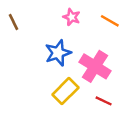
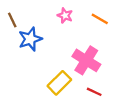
blue star: (58, 53) -> (30, 39), moved

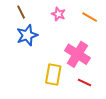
brown line: (12, 20) -> (21, 12), moved
yellow rectangle: (59, 83) -> (53, 74), turned -35

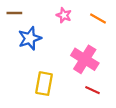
brown line: (21, 12) -> (14, 13), moved, turned -64
yellow rectangle: (53, 74) -> (44, 84), moved

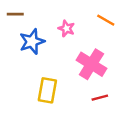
pink star: (64, 15) -> (66, 28), moved
red line: (92, 90) -> (100, 98), turned -40

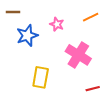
orange line: (106, 20) -> (91, 17), turned -56
red line: (100, 98) -> (93, 89), moved

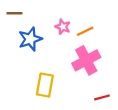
orange line: (91, 17) -> (85, 31), moved
pink cross: (78, 55) -> (86, 60), turned 30

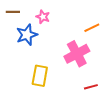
pink star: (63, 27) -> (43, 17), moved
orange line: (85, 31) -> (92, 28), moved

